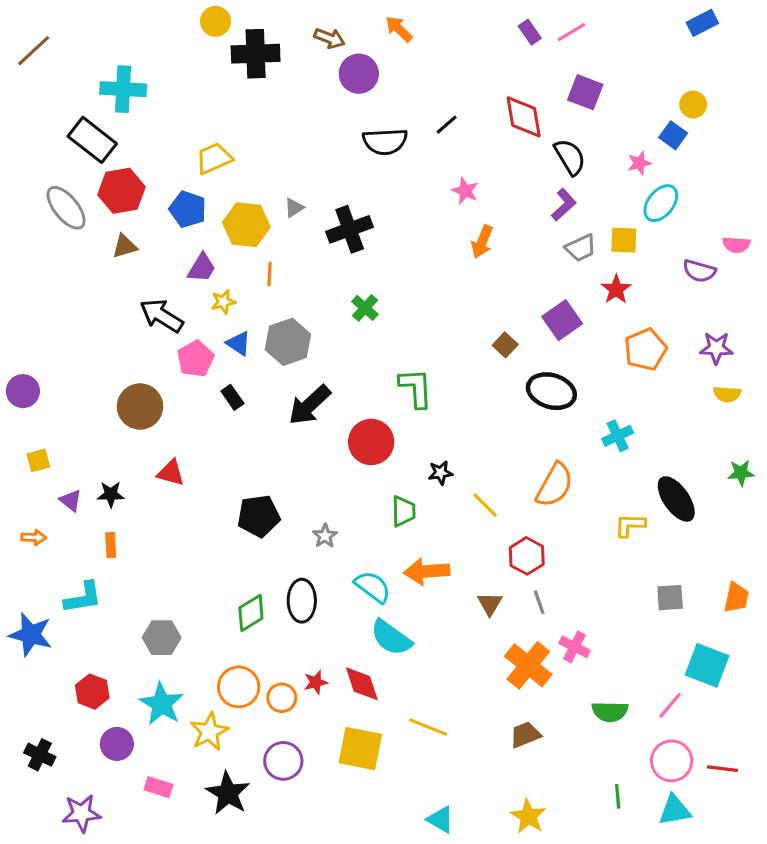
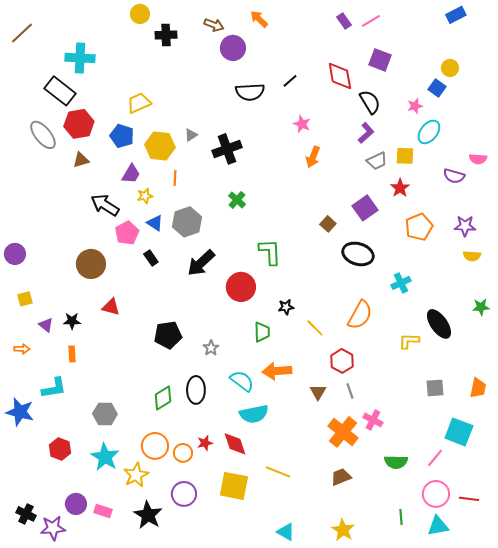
black cross: (256, 54) -> (166, 35), size x0.7
cyan semicircle: (391, 638) -> (254, 414), turned -48
purple circle: (117, 744) -> (76, 504), moved
black cross: (40, 755) -> (26, 514), moved

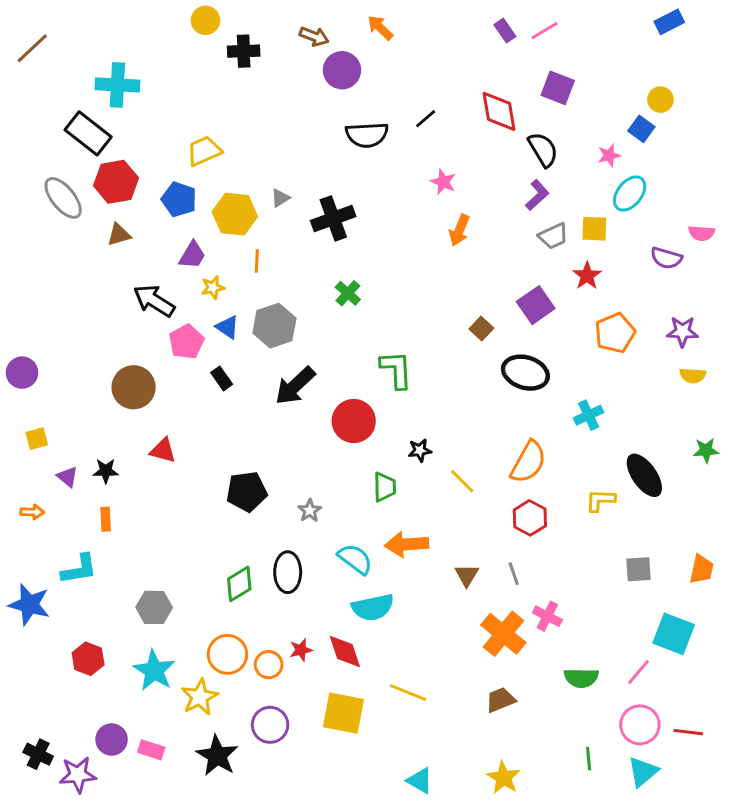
red hexagon: (342, 361) -> (530, 518), moved
cyan triangle: (438, 526) -> (643, 772), turned -30

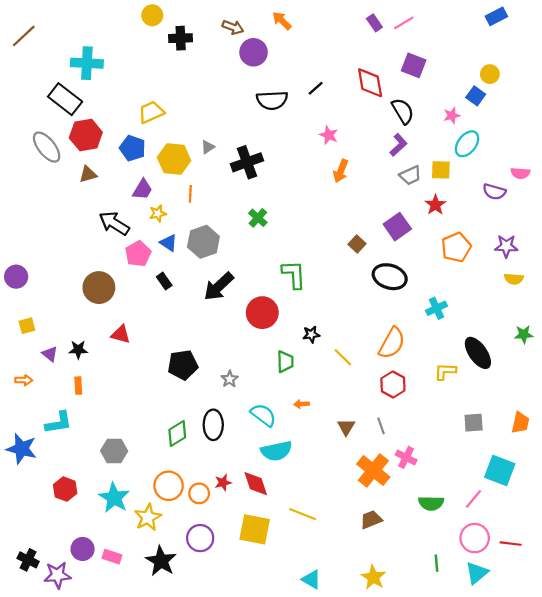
orange arrow: (407, 544) -> (301, 404), size x0.5

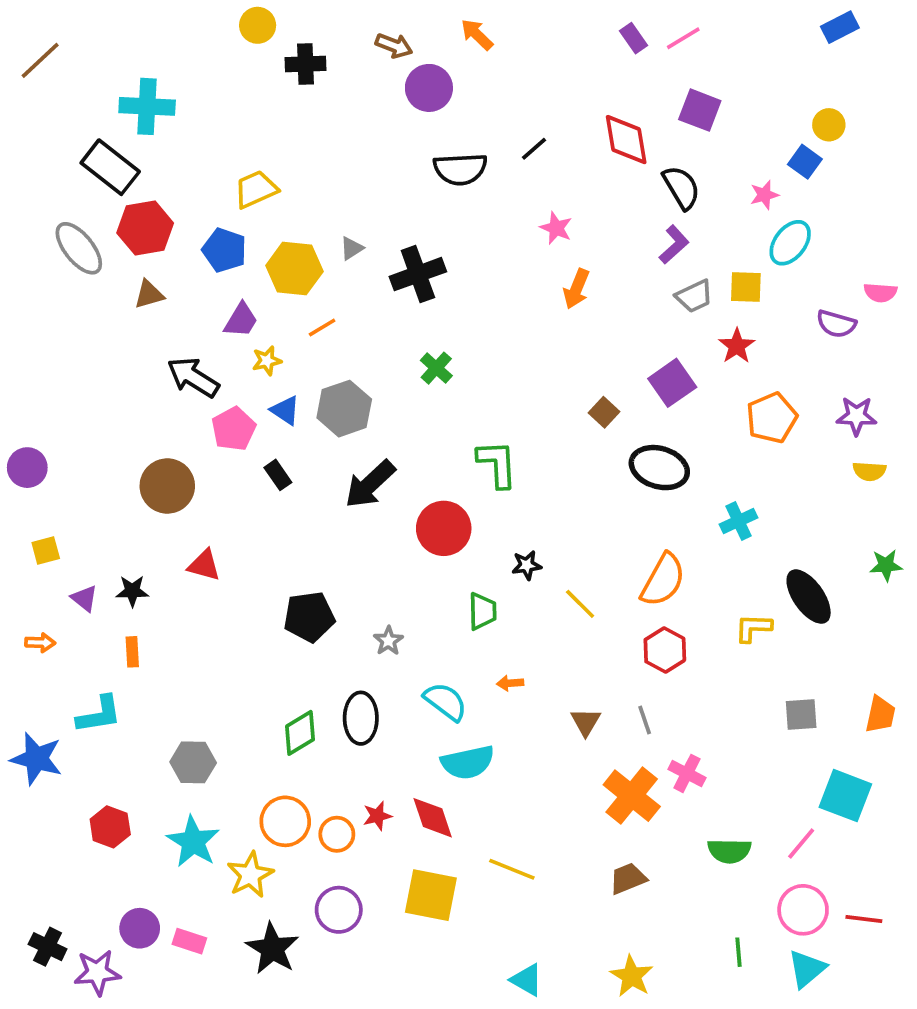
orange line: (190, 194) -> (322, 328), turned 56

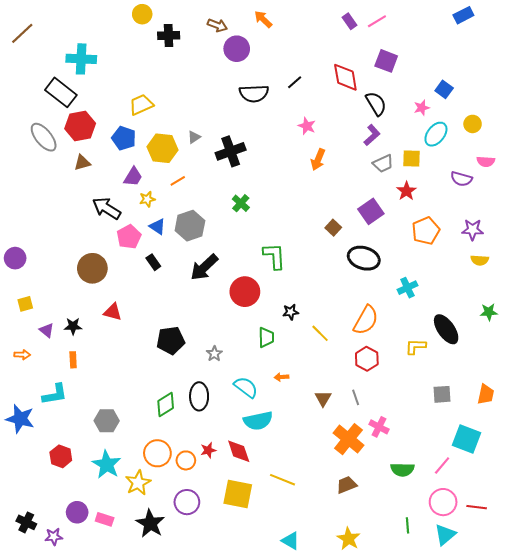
yellow circle: (829, 125) -> (473, 124), moved
purple star: (97, 972) -> (54, 537), size x0.7

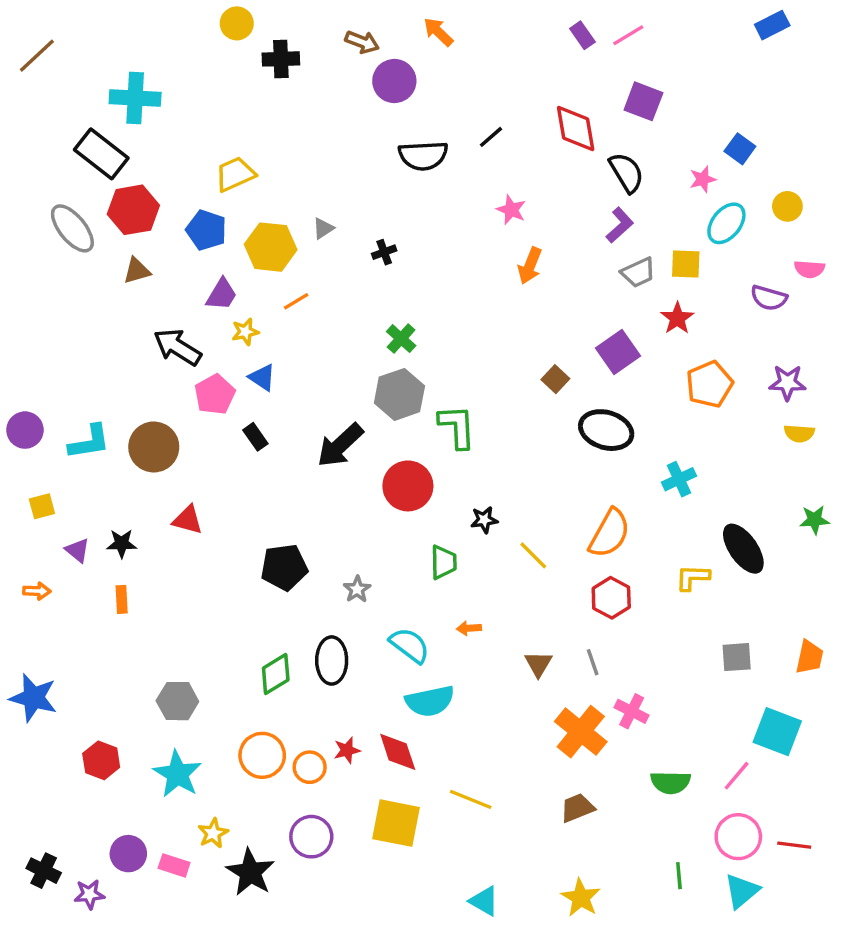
black cross: (231, 151) -> (384, 252), size x0.5
gray hexagon: (190, 226) -> (399, 394), moved
cyan L-shape: (55, 394) -> (89, 442), moved
yellow star: (138, 483) -> (213, 833), moved, size x0.7

